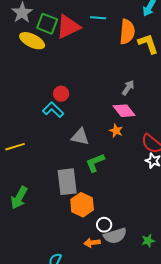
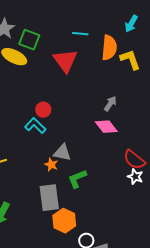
red triangle: (68, 27) -> (65, 61), moved, turned -40
orange star: (116, 131) -> (51, 165), moved

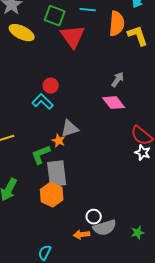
green square: (29, 40) -> (55, 16), moved
gray triangle: (62, 153) -> (70, 129), turned -30
green L-shape: (77, 179) -> (41, 155), moved
orange hexagon: (64, 221) -> (52, 195), moved

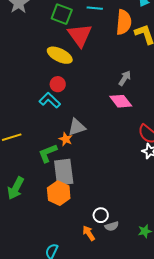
yellow ellipse: (22, 33) -> (60, 55), moved
gray semicircle: (105, 228) -> (112, 226), size x0.6
orange arrow: (82, 235) -> (89, 233), turned 63

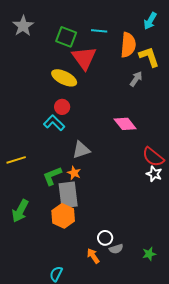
gray arrow: (125, 78) -> (136, 79), moved
orange star: (66, 139) -> (74, 173), moved

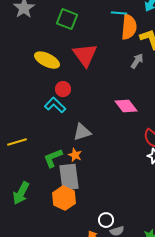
cyan line: (99, 31) -> (119, 13), moved
red triangle: (84, 58) -> (85, 55), moved
yellow ellipse: (64, 78) -> (47, 60), moved

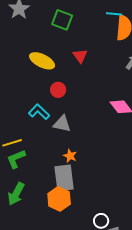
red triangle: (85, 55) -> (80, 56), size x0.6
cyan L-shape: (55, 105) -> (39, 112), moved
gray triangle: (82, 132) -> (62, 124), moved, turned 30
green L-shape: (53, 158) -> (16, 159), moved

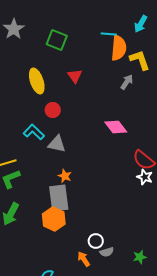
yellow ellipse: (42, 61) -> (37, 81), turned 45

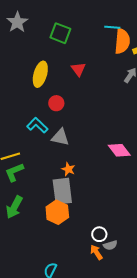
yellow ellipse: (37, 81) -> (40, 74), turned 35
pink diamond: (116, 127) -> (119, 150), moved
orange arrow: (84, 259) -> (96, 252), moved

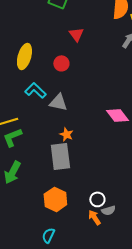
yellow ellipse: (40, 74) -> (24, 56), moved
red circle: (56, 103) -> (61, 63), moved
orange hexagon: (57, 212) -> (55, 199), moved

